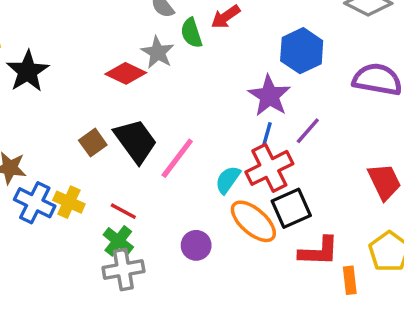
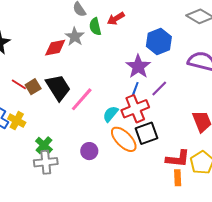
red diamond: (126, 73) -> (55, 48), turned -40
red line: (123, 211) -> (19, 84), moved
red L-shape: (319, 251) -> (178, 159), moved

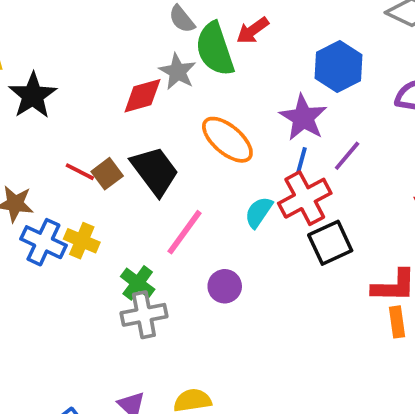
green semicircle: (95, 27) -> (215, 49), size x1.6
pink line: (82, 99) -> (184, 232), moved
orange ellipse: (124, 139) -> (227, 140), moved

